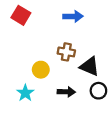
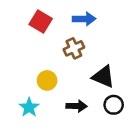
red square: (21, 15) -> (41, 22), moved
brown cross: (66, 52) -> (74, 48), moved, turned -35

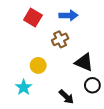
black arrow: (76, 106) -> (66, 97), moved, turned 42

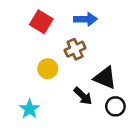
yellow circle: (38, 65) -> (48, 69), moved
black arrow: (66, 97) -> (83, 96), moved

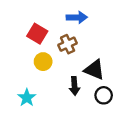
red square: (41, 22) -> (37, 34), moved
black arrow: (83, 96) -> (75, 86), turned 42

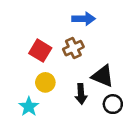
red square: (37, 34) -> (40, 51), moved
yellow circle: (43, 62) -> (45, 82), moved

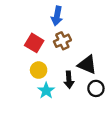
blue arrow: (84, 19) -> (57, 16), moved, turned 102
cyan star: (29, 107) -> (46, 91), moved

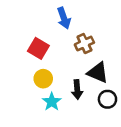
blue arrow: (57, 16) -> (64, 18), turned -30
brown cross: (62, 41) -> (84, 44), moved

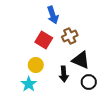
red square: (38, 48) -> (44, 40), moved
cyan star: (52, 102) -> (29, 84), moved

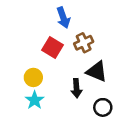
yellow circle: (36, 65) -> (33, 77), moved
black circle: (89, 82) -> (103, 107), moved

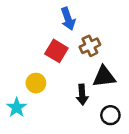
black triangle: (97, 71) -> (104, 77), turned -30
cyan star: (35, 100) -> (17, 107), moved

